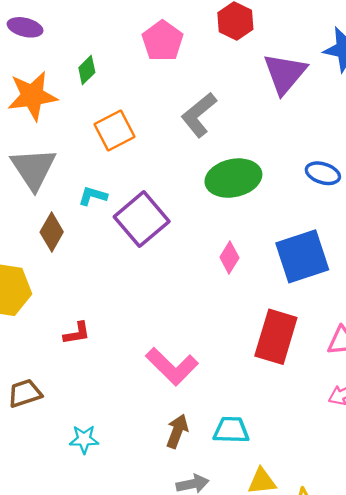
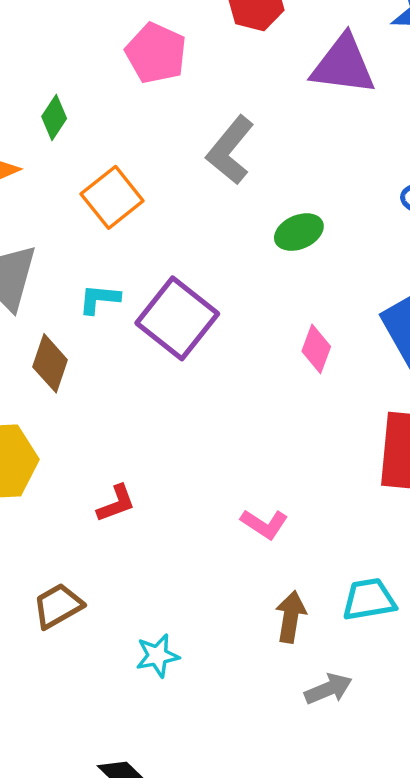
purple triangle: (285, 73) -> (343, 65), turned -51
green ellipse: (233, 178) -> (299, 232), size x0.6
pink L-shape: (172, 366) -> (264, 524), size x0.6

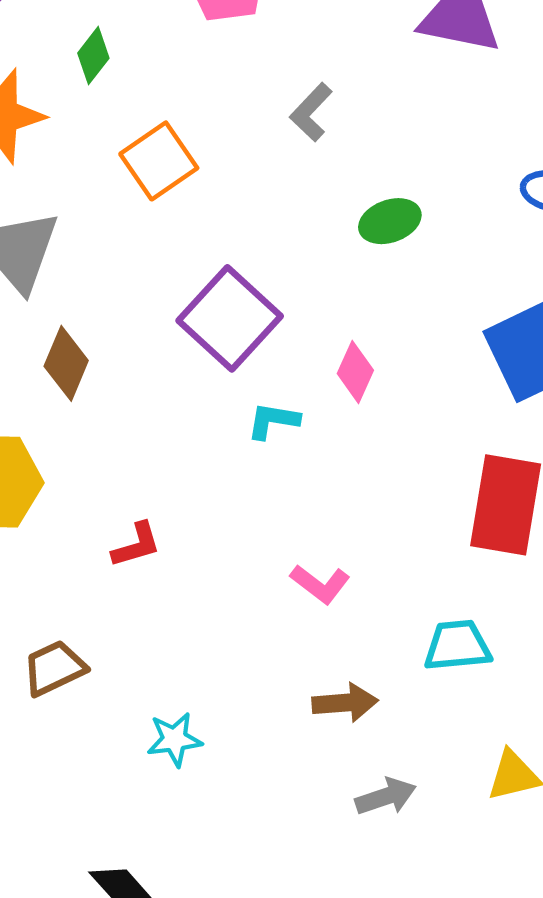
gray L-shape: (230, 150) -> (311, 112), size x0.7
cyan L-shape: (99, 299) -> (273, 421), moved
pink diamond: (316, 349) -> (355, 372), moved
cyan trapezoid: (369, 599) -> (457, 646), moved
brown arrow: (291, 617) -> (345, 703), turned 72

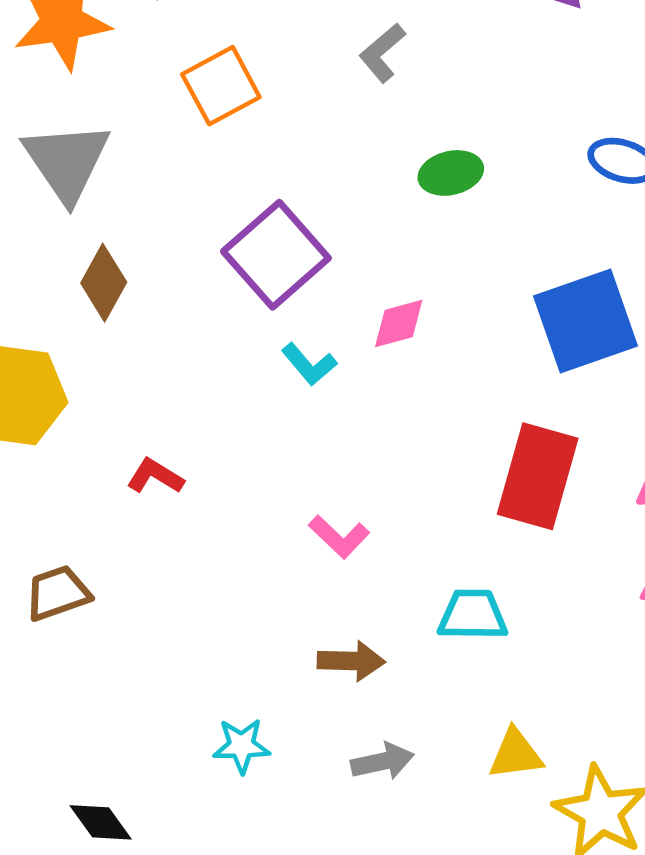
pink diamond: (355, 372) -> (399, 323), turned 44
cyan L-shape: (273, 421) -> (309, 364), turned -146
red L-shape: (136, 545) -> (155, 476), turned -138
cyan star: (174, 739) -> (242, 746), moved

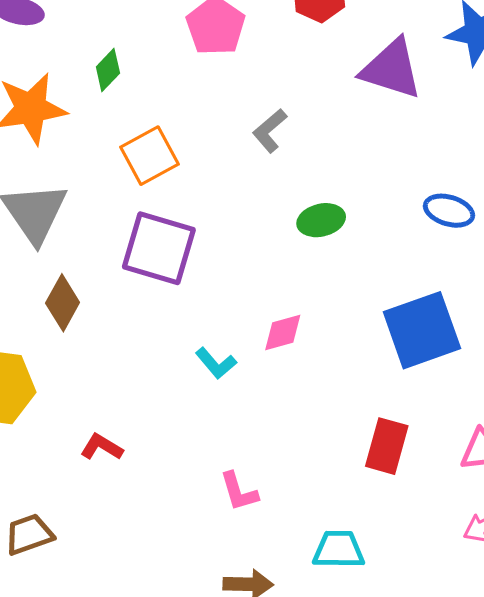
purple square: (276, 255) -> (159, 248), moved, turned -32
red rectangle: (538, 476) -> (387, 446), size x0.7
pink L-shape: (339, 537) -> (239, 492), turned 30

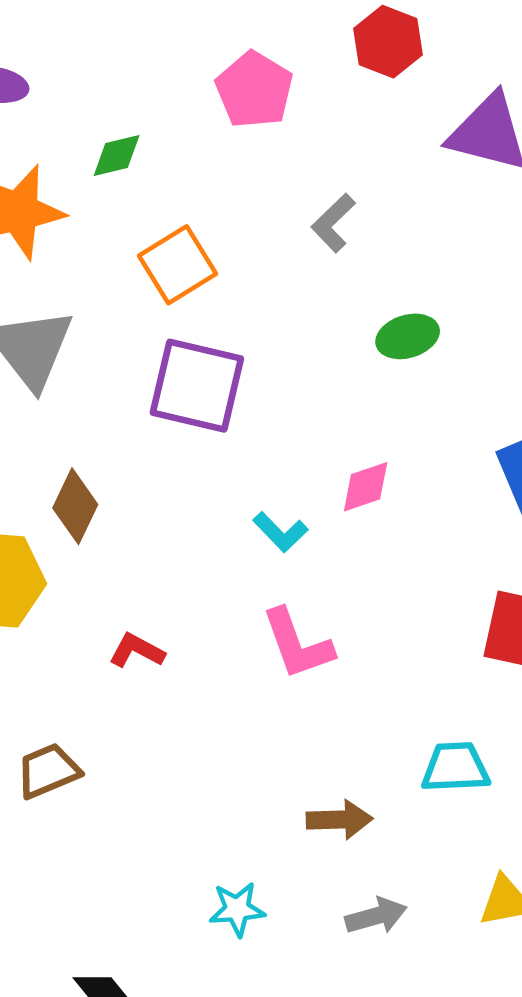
green diamond: (108, 70) -> (117, 156), turned 36
brown diamond: (63, 303) -> (75, 506), moved
pink L-shape: (239, 492) -> (297, 644), moved, size x1.4

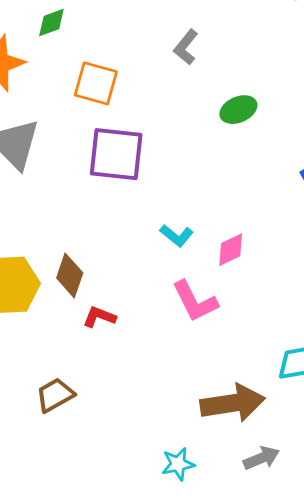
orange square: (178, 265) -> (96, 83), turned -36
pink diamond: (366, 487) -> (231, 250), moved
brown diamond: (75, 506) -> (70, 275), moved
brown arrow: (339, 820) -> (233, 403), size x1.6

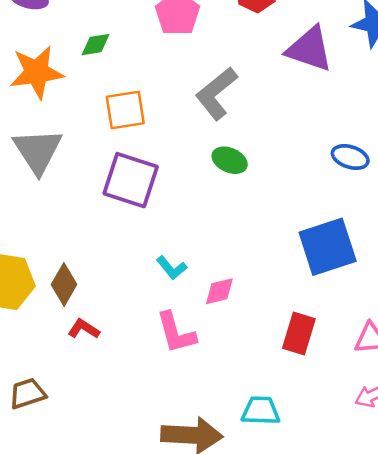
gray L-shape: (186, 47) -> (216, 93), size x1.6
orange square: (96, 83) -> (125, 110), turned -36
green ellipse: (238, 110) -> (230, 160), moved, turned 36

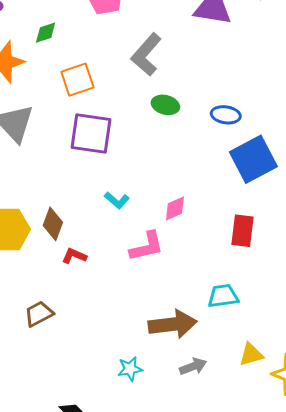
blue ellipse: (350, 157) -> (226, 115), moved
cyan L-shape: (172, 268) -> (117, 200), moved
pink L-shape: (176, 333) -> (147, 246), turned -78

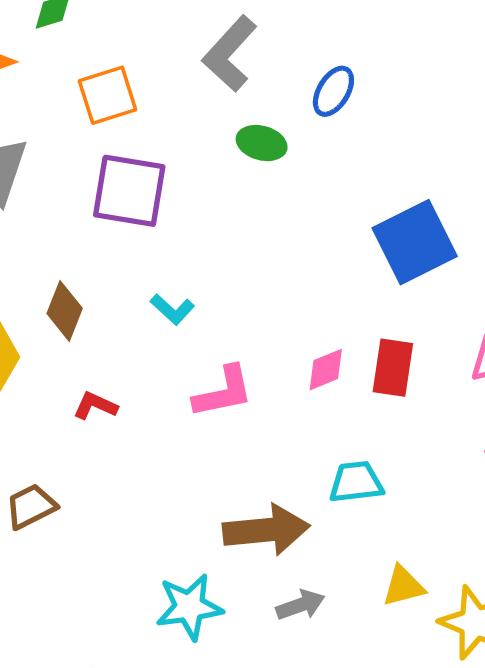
blue ellipse: (226, 115) -> (333, 91), moved, turned -68
pink diamond: (175, 208) -> (326, 370), moved
brown diamond: (53, 224) -> (65, 311), moved
cyan star: (130, 369) -> (189, 607), size x1.5

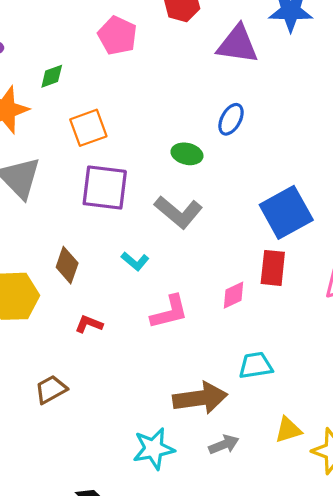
gray L-shape: (230, 54) -> (178, 212), moved, turned -90
red rectangle: (393, 368) -> (273, 268), moved

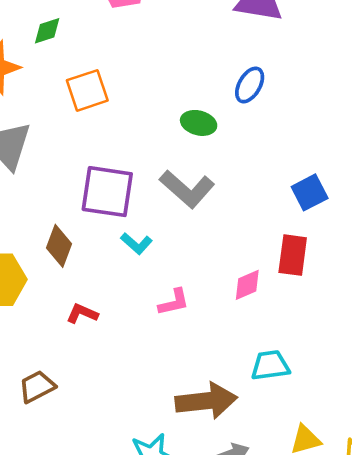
purple square: (105, 188) -> (107, 192), moved
blue square: (286, 212) -> (310, 192), size x0.6
pink L-shape: (169, 312) -> (174, 302), size x0.7

